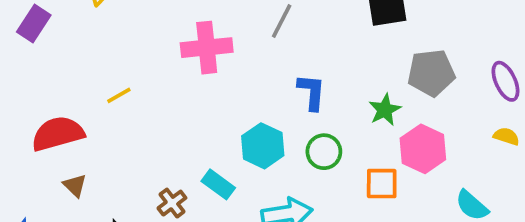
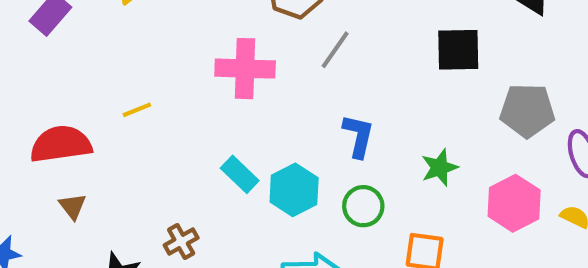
gray pentagon: (431, 73) -> (527, 110), moved
pink hexagon: (423, 149) -> (514, 203), moved
cyan rectangle: (218, 184) -> (240, 174), moved

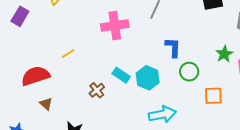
green star: (440, 168) -> (224, 54), moved
green circle: (363, 206) -> (189, 72), moved
brown cross: (181, 242) -> (97, 90), moved

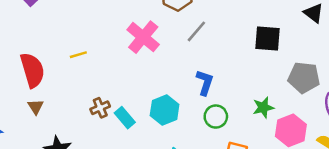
pink cross: (115, 26) -> (143, 37), turned 32
cyan rectangle: (121, 75) -> (125, 118), moved
red semicircle: (35, 76) -> (32, 70), turned 76

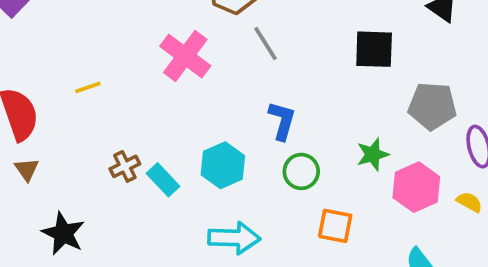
gray line: (196, 31) -> (266, 44), turned -70

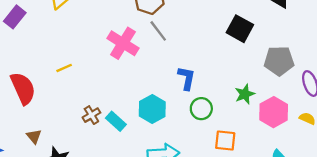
gray line: (266, 44) -> (158, 31), moved
black square: (374, 49) -> (240, 29), turned 32
brown triangle: (27, 169) -> (34, 136), moved

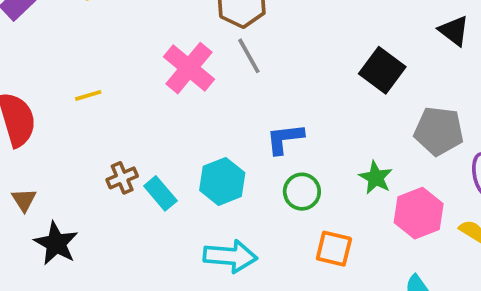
blue L-shape: (187, 78) -> (285, 139), turned -115
green star: (245, 94) -> (376, 178), turned -30

